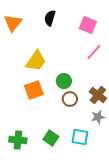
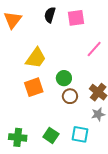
pink square: (88, 25) -> (76, 18), moved, turned -30

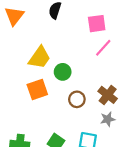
pink square: (76, 18) -> (97, 24), moved
green circle: (64, 78) -> (63, 72), moved

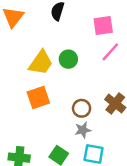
green circle: (63, 72) -> (68, 59), moved
gray star: (108, 119) -> (83, 130), moved

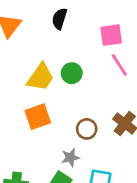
pink line: (110, 52) -> (119, 65), turned -75
gray star: (83, 130) -> (70, 157), moved

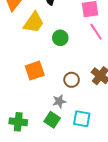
yellow trapezoid: (40, 77) -> (34, 22), moved

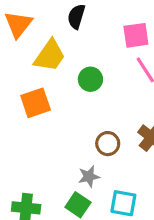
orange square: (35, 71) -> (36, 103), moved

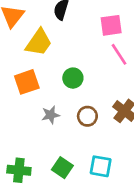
green circle: (90, 79) -> (73, 78), moved
gray star: (89, 177) -> (51, 115), moved

